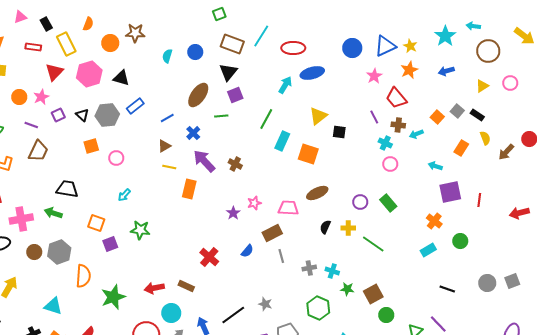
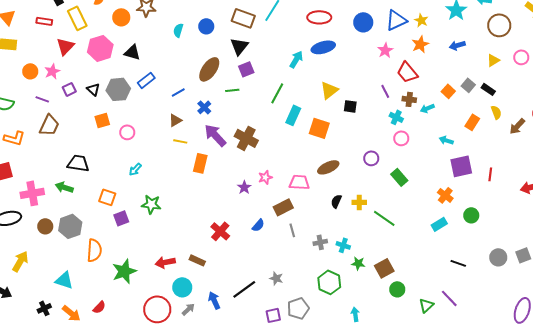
red ellipse: (293, 48) -> (319, 17), moved
brown cross: (235, 164) -> (246, 138), size x1.6
purple circle: (360, 202) -> (371, 158), moved

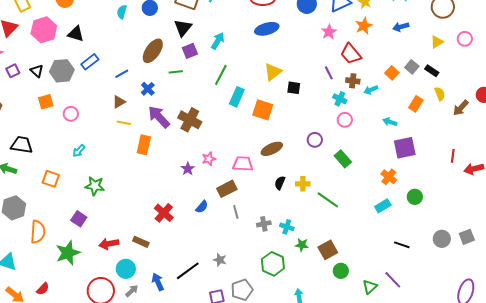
cyan arrow: (296, 59) -> (218, 41), moved
red line: (490, 174) -> (453, 156), moved
purple square: (121, 218) -> (79, 219), moved, turned -35

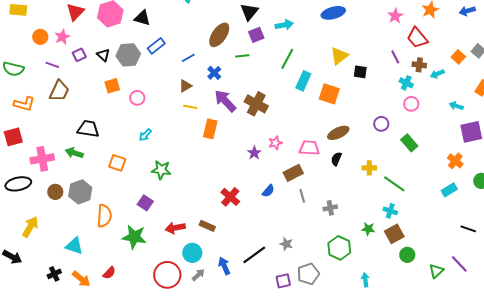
cyan arrow: (218, 41) -> (284, 25), turned 48
black semicircle: (280, 183) -> (336, 159), moved
cyan cross: (287, 227) -> (390, 211), moved
green star: (68, 253) -> (134, 237), turned 30

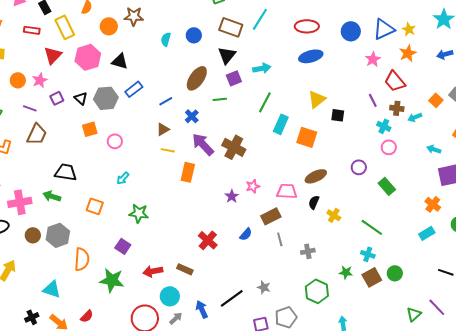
yellow cross: (369, 168) -> (334, 215), moved, turned 32
green circle: (407, 255) -> (395, 273), moved

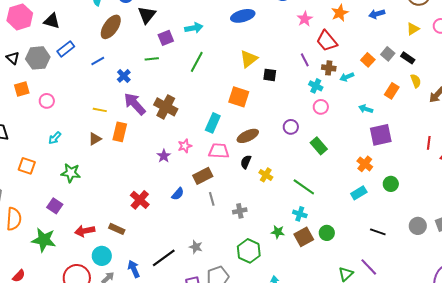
black triangle: (227, 55) -> (147, 15), moved
brown ellipse: (197, 78) -> (111, 27), moved
cyan rectangle: (281, 124) -> (213, 123), moved
brown triangle: (163, 129) -> (95, 139), moved

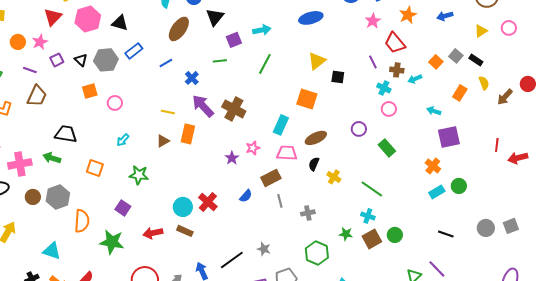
cyan rectangle: (359, 193) -> (437, 192), moved
cyan circle: (102, 256) -> (183, 207), moved

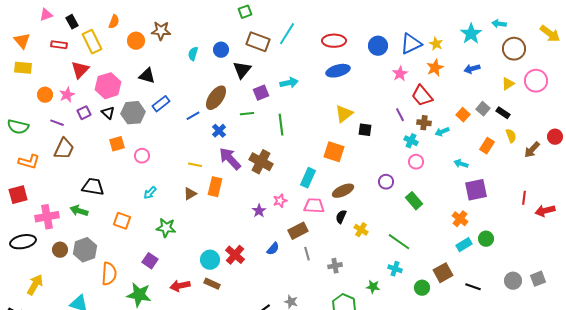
pink hexagon: (88, 19) -> (108, 86), moved
pink circle: (509, 28) -> (536, 81), size x1.5
brown ellipse: (179, 29) -> (216, 98), moved
green line: (265, 64) -> (281, 125), moved, turned -35
brown square: (372, 239) -> (443, 273), moved

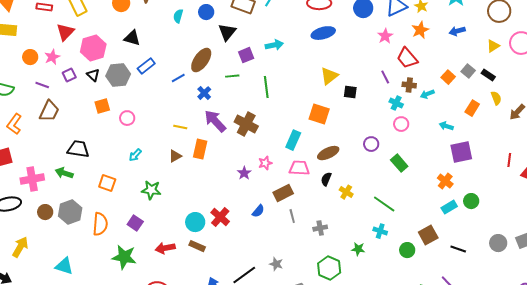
orange L-shape: (29, 162) -> (14, 124), turned 110
orange semicircle: (109, 274) -> (100, 224), moved

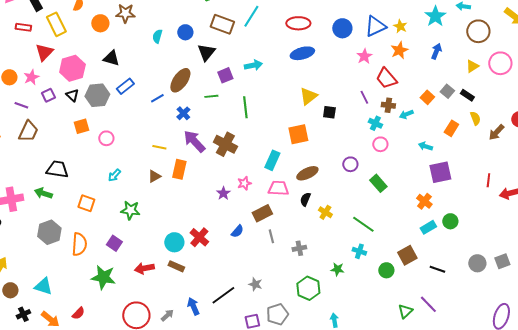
blue arrow: (457, 31) -> (436, 51), turned 126
orange square: (319, 114) -> (298, 134), turned -30
brown circle: (45, 212) -> (10, 290), moved

